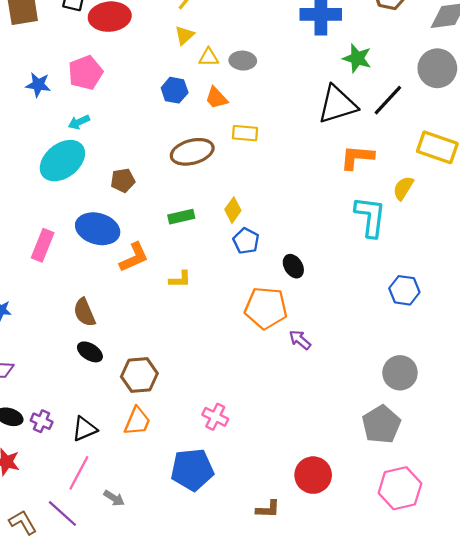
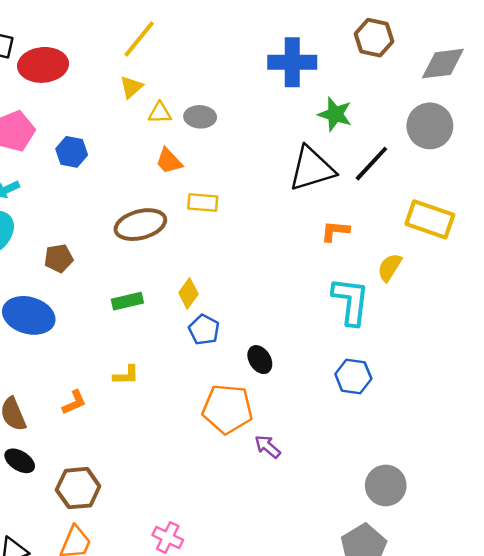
blue hexagon: (175, 90) -> (72, 152), moved
orange L-shape: (357, 157) -> (335, 231), size x0.7
orange L-shape: (134, 257) -> (74, 402), moved, size x0.7
blue hexagon: (404, 290) -> (353, 376), moved

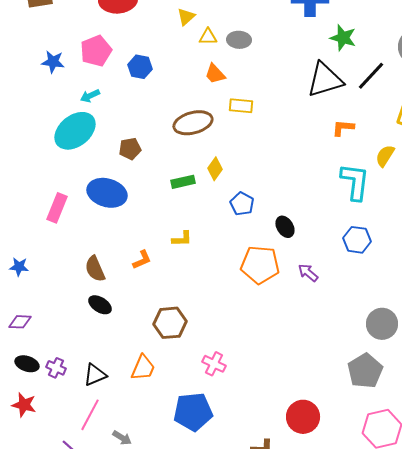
yellow diamond: (188, 293) -> (215, 169), moved
purple arrow: (268, 447) -> (308, 273), moved
brown hexagon: (78, 488) -> (170, 323), moved

